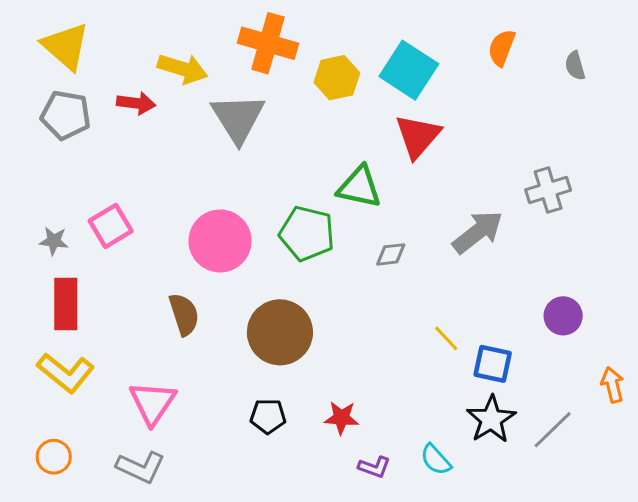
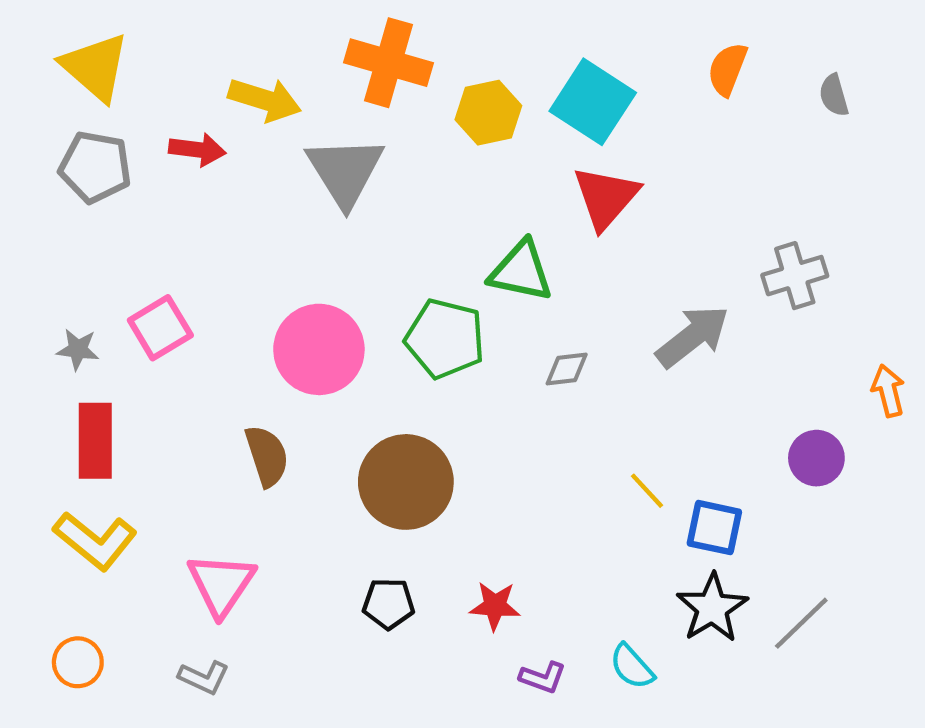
orange arrow: (613, 385) -> (888, 391), moved
gray L-shape: (141, 467) -> (204, 677), size x0.7

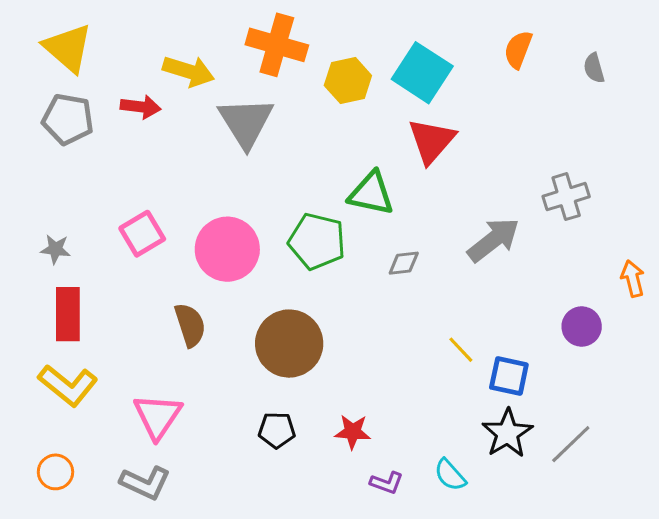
pink square: (160, 328) -> (142, 234), moved
gray L-shape: (204, 677) -> (145, 483), size x1.4

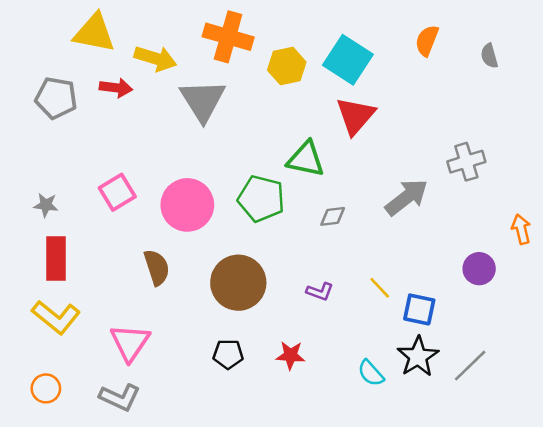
yellow triangle: (68, 48) -> (94, 33), moved, turned -30
cyan semicircle: (450, 475) -> (371, 373), moved
purple L-shape: (387, 483) -> (320, 292), moved

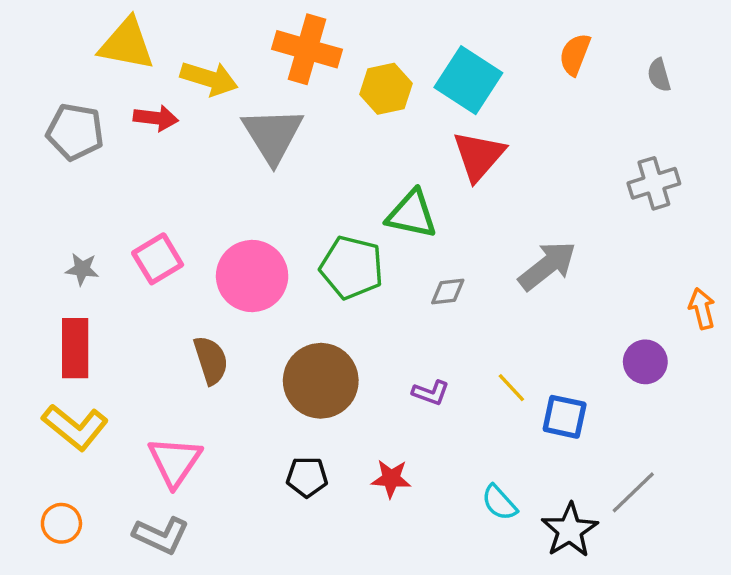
gray cross: (466, 162) -> (654, 183), moved
gray star: (46, 205) -> (82, 269), moved
black star: (418, 357) -> (570, 530), moved

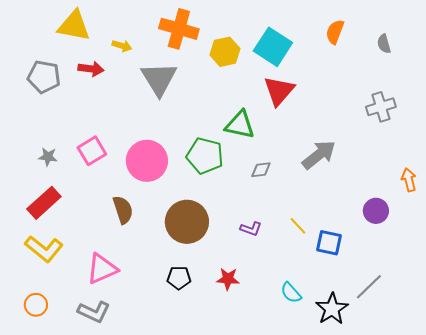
yellow arrow: (209, 79) -> (122, 46), size x0.6
red rectangle: (75, 348) -> (44, 203), turned 48
pink triangle: (175, 461) -> (102, 269), turned 32

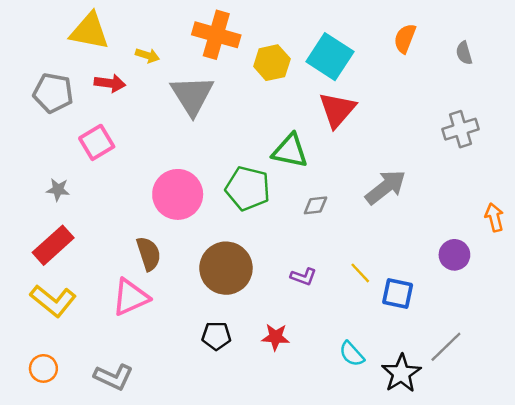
pink square: (92, 151) -> (97, 142), moved
pink triangle: (102, 269) -> (130, 297), moved

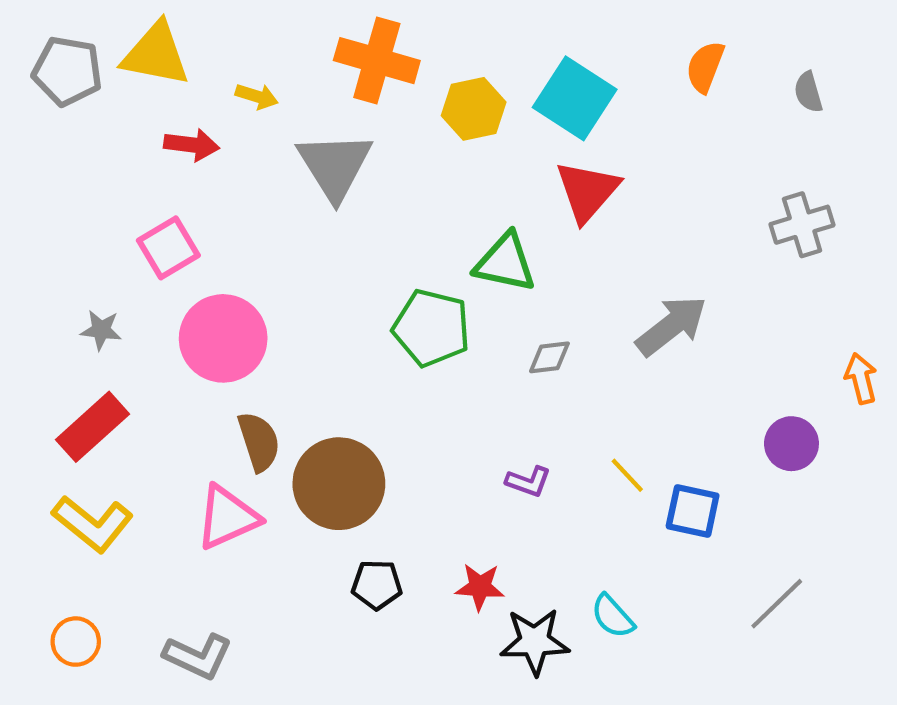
gray pentagon: (53, 93) -> (67, 71), moved
pink circle: (178, 194) -> (223, 338), moved
brown circle: (226, 268) -> (339, 484), moved
black star: (401, 373) -> (535, 642), moved, turned 30

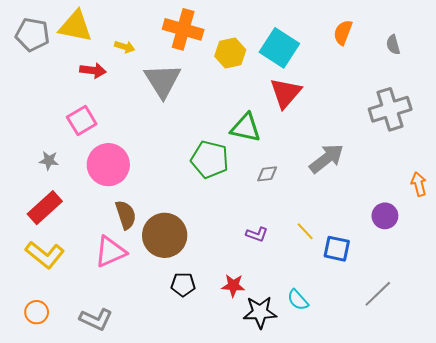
gray cross: (802, 225) -> (390, 109), size x1.4

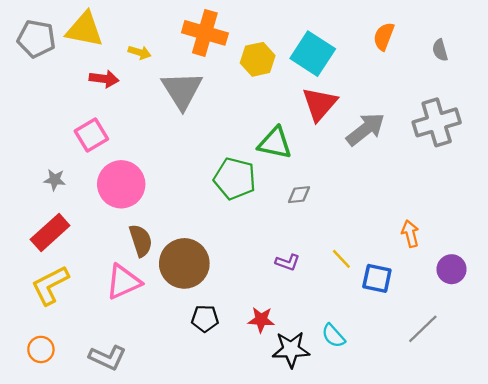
gray arrow: (327, 158) -> (365, 129), moved
orange arrow: (419, 184) -> (410, 234), moved
purple circle: (385, 216) -> (452, 269), moved
yellow L-shape: (45, 255) -> (50, 285), turned 114

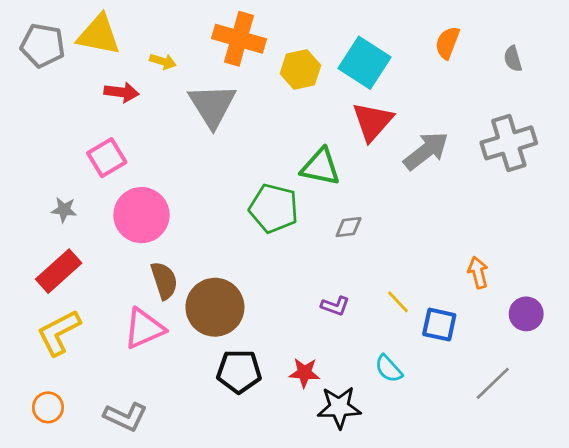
black pentagon: (205, 319) -> (239, 371), size x1.4
cyan semicircle: (333, 336) -> (389, 369), moved

